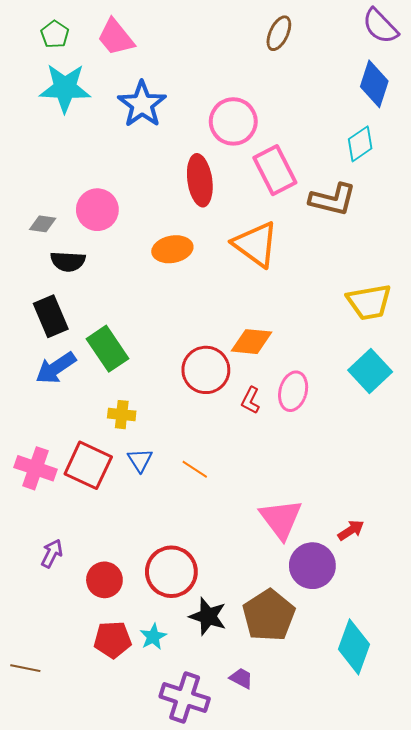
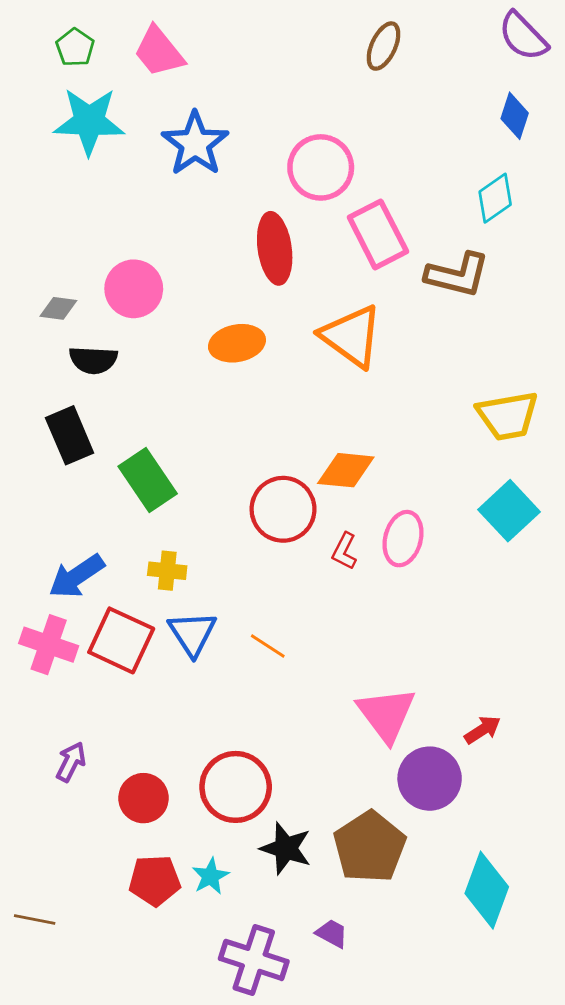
blue diamond: (374, 84) -> (515, 116), size x0.7
blue arrow: (56, 368) -> (77, 576), moved
blue triangle: (140, 460) -> (192, 633), size x1.4

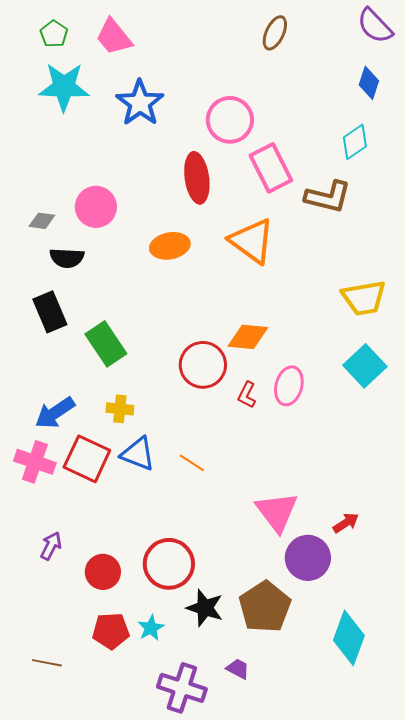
blue triangle: (192, 633) -> (138, 454), turned -36
brown line: (35, 919) -> (47, 663), moved

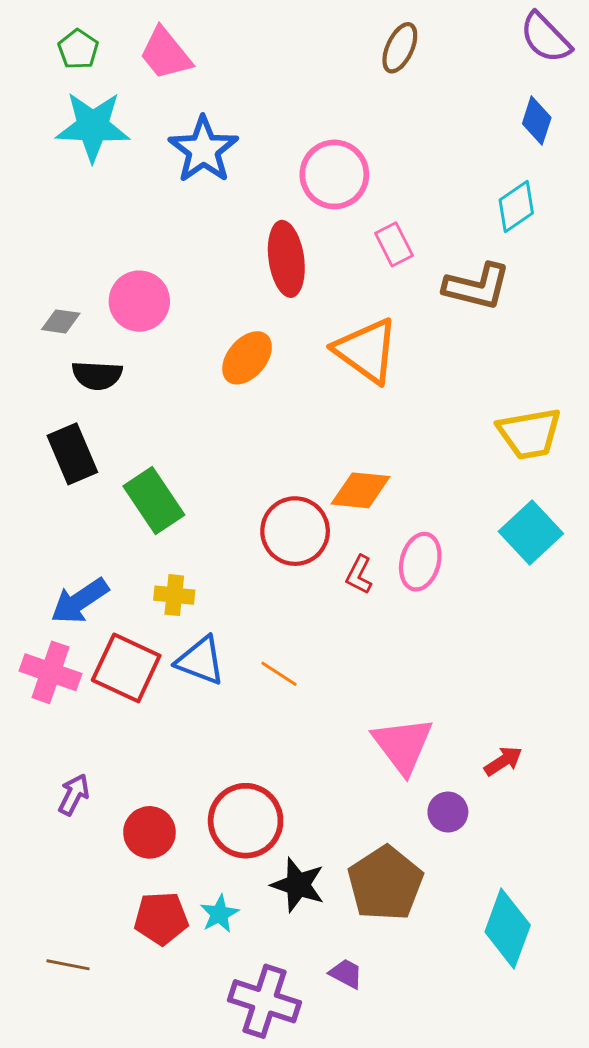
pink rectangle: (271, 168) -> (394, 244), size x0.6
orange ellipse: (170, 246) -> (247, 358), turned -39
purple circle: (308, 558) -> (448, 812), size x0.6

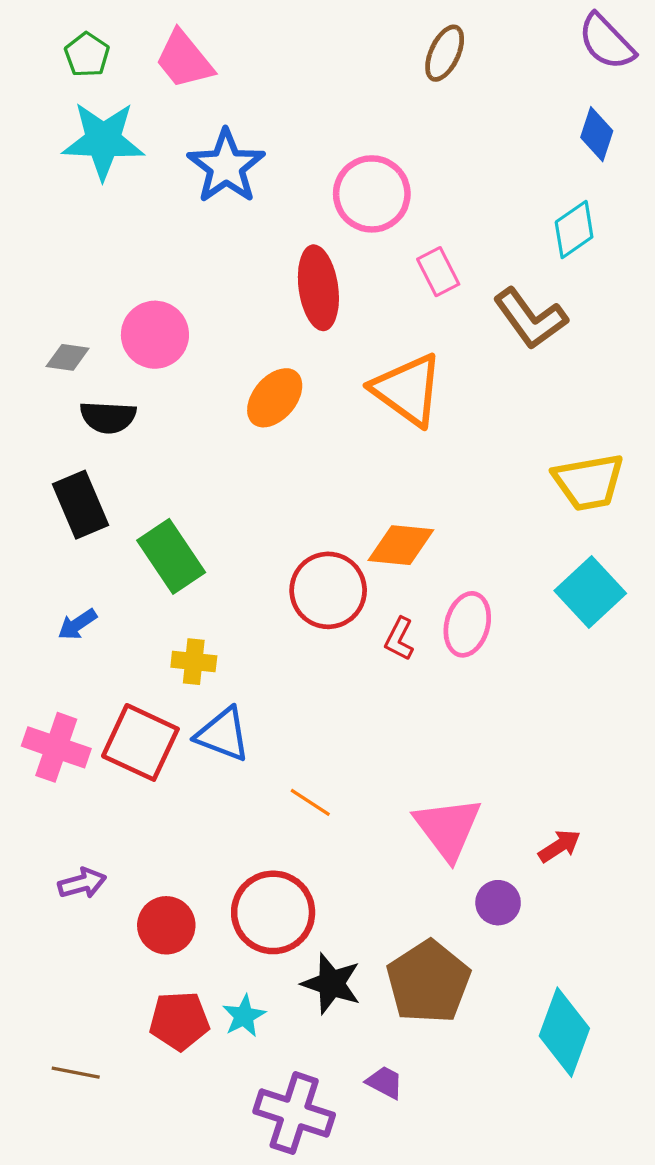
brown L-shape: (477, 287) -> (530, 319), turned 40
blue arrow: (80, 601) -> (77, 624), moved, size x0.6
orange line: (279, 674) -> (310, 802), moved
purple arrow: (74, 795) -> (82, 883), turned 48

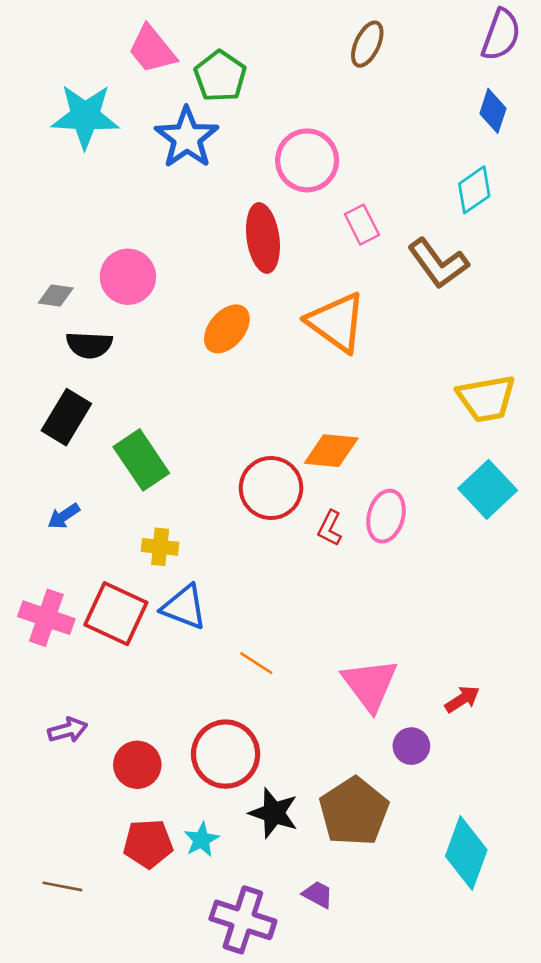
purple semicircle: (606, 42) -> (501, 35), turned -116
green pentagon: (87, 55) -> (220, 76), moved, size x1.4
black rectangle: (81, 505) -> (66, 417), turned 54

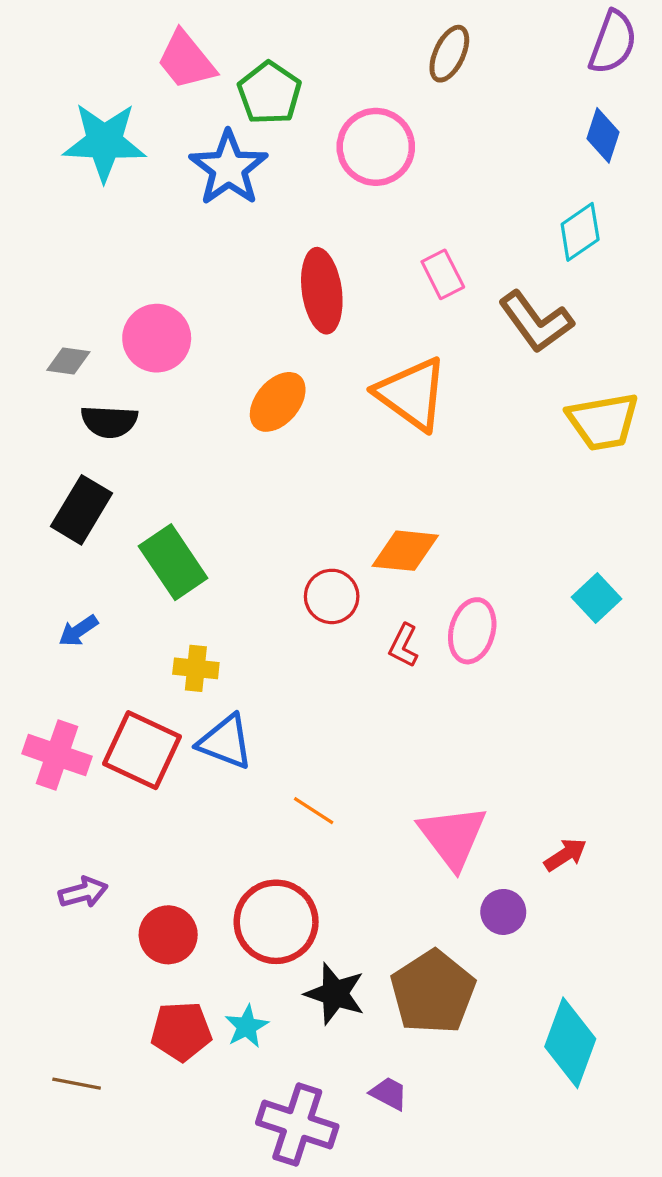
pink circle: (307, 160) -> (376, 147), moved
yellow trapezoid: (486, 398) -> (603, 422), moved
red circle: (271, 488) -> (332, 596), size x0.7
cyan square: (488, 489) -> (596, 598), size x0.7

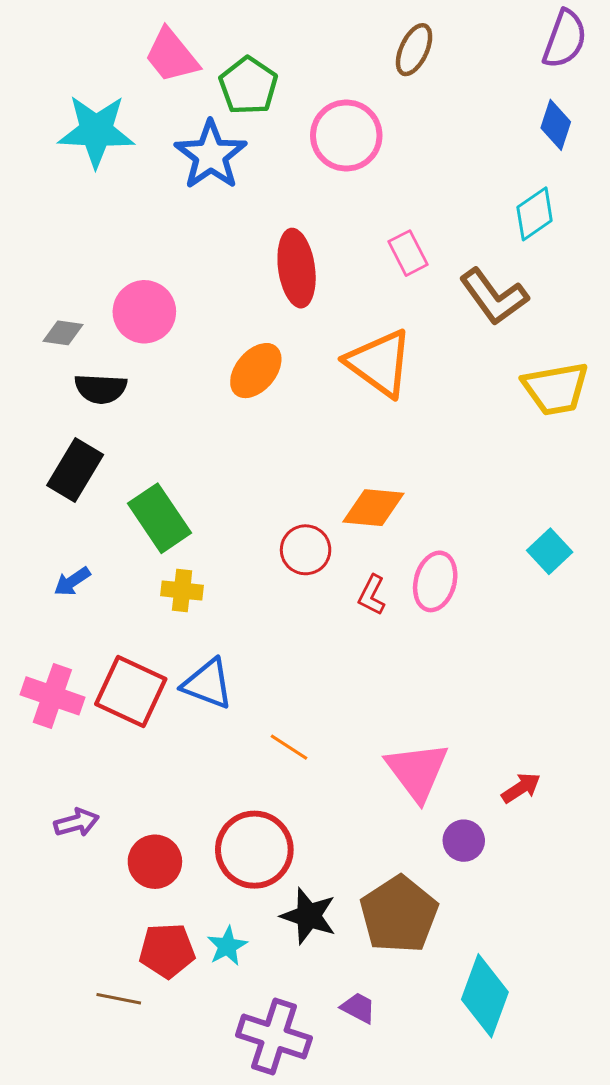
yellow cross: (196, 668) -> (182, 591), moved
cyan diamond: (570, 1043) -> (485, 996), moved
brown line: (77, 1084) -> (119, 999), moved

